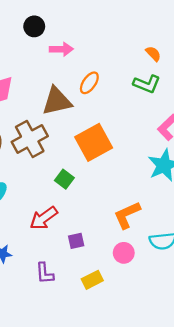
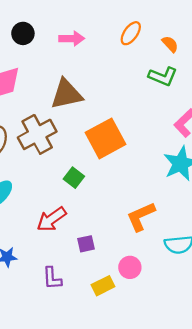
black circle: (34, 26) -> (23, 33), moved
orange ellipse: (89, 83) -> (131, 33), moved
pink circle: (124, 253) -> (130, 267), moved

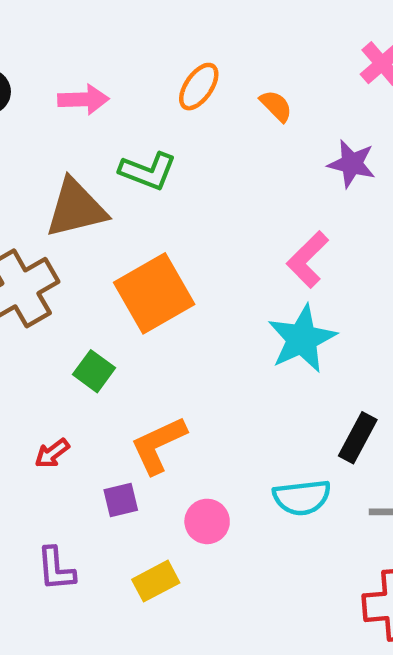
green L-shape: (163, 76) -> (148, 171), moved
orange L-shape: (141, 216) -> (158, 445), moved
red arrow: (51, 219) -> (52, 453), size x0.6
pink circle: (130, 267) -> (207, 521), moved

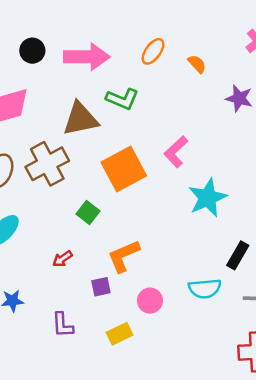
pink arrow: (83, 99) -> (87, 57), size x1.6
pink L-shape: (308, 259) -> (176, 152), moved

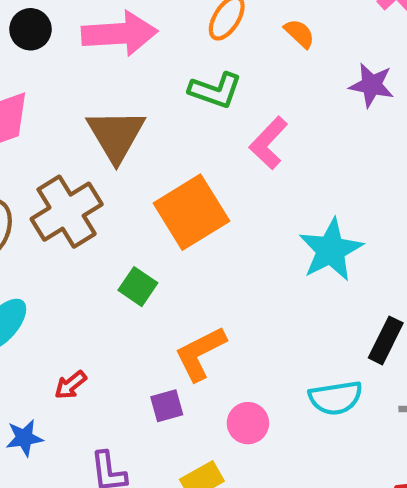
green L-shape: (122, 99) -> (215, 90), moved
brown triangle: (80, 119) -> (116, 135), turned -45
pink L-shape: (176, 152) -> (269, 143), moved
red arrow: (62, 259) -> (71, 385), moved

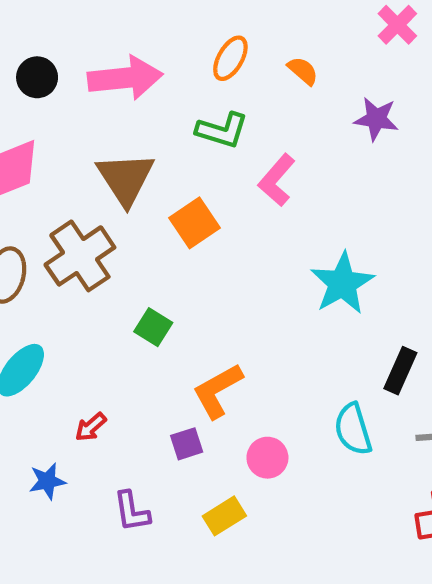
orange square: (191, 212) -> (194, 223), moved, size x0.7
cyan semicircle: (336, 398) -> (353, 429), turned 84

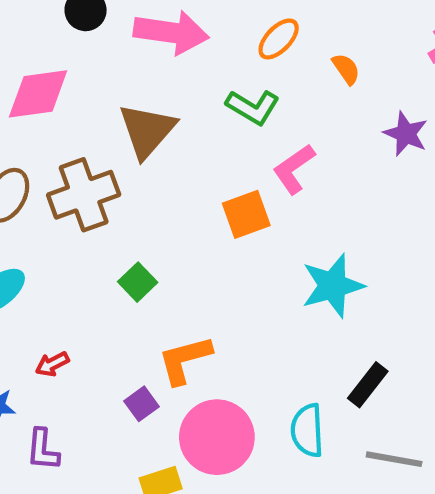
orange square: (194, 223) -> (246, 214), moved
purple square: (187, 444) -> (141, 404), turned -32
pink circle: (267, 458) -> (217, 437), size x1.8
purple L-shape: (132, 511) -> (43, 450), moved

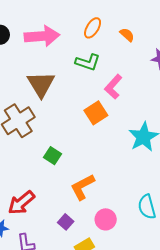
red arrow: (52, 364) -> (21, 203), size x1.8
purple square: (141, 404) -> (66, 222), moved
pink circle: (217, 437) -> (106, 219), size x0.6

